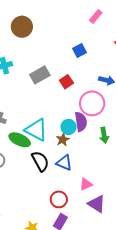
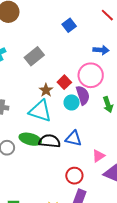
red square: (66, 82) -> (64, 82), moved
green ellipse: (20, 140) -> (30, 139), moved
brown star: (63, 140) -> (46, 90), moved
black semicircle: (40, 161) -> (50, 141), turned -45

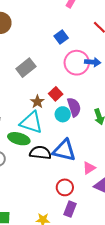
pink circle: (91, 75) -> (77, 63), moved
blue triangle: (73, 138) -> (64, 150), size x1.4
green ellipse: (30, 139) -> (19, 139), moved

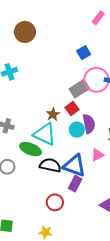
gray rectangle: (26, 68) -> (79, 89), moved
pink triangle: (89, 168) -> (97, 155), moved
red circle: (65, 187) -> (55, 202), moved
purple rectangle: (70, 209) -> (75, 184), moved

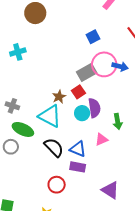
green ellipse: (31, 149) -> (23, 129), moved
black semicircle: (50, 165) -> (54, 147), turned 30
blue triangle: (74, 166) -> (78, 149), size x0.7
purple rectangle: (75, 184) -> (78, 167), turned 70

